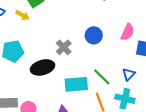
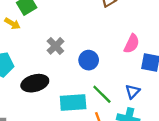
blue circle: (94, 35) -> (89, 60), moved
gray cross: (64, 47) -> (55, 46), moved

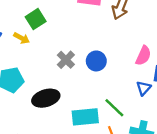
blue circle: (89, 60) -> (96, 61), moved
blue triangle: (132, 92) -> (144, 88), moved

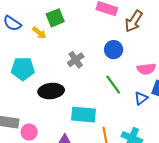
pink semicircle: (143, 56) -> (146, 69), turned 48
blue circle: (96, 61) -> (114, 50), moved
green line: (114, 108) -> (113, 85), moved

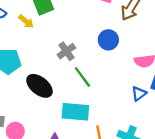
green line: (113, 85) -> (82, 77), moved
black ellipse: (51, 91) -> (39, 86), turned 45

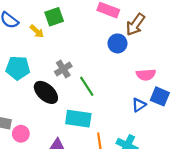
blue circle: (108, 40) -> (117, 43), moved
gray cross: (66, 51) -> (63, 69), moved

